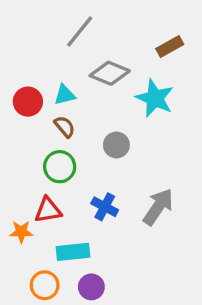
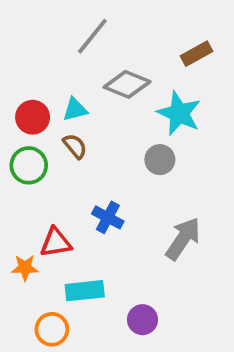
gray circle: (116, 145) -> (160, 160), moved
green circle: (60, 167) -> (29, 165), moved
blue cross: (105, 207) -> (108, 217), moved
purple circle: (91, 287) -> (142, 320), moved

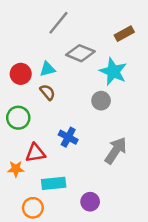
green circle: (29, 165) -> (18, 118), moved

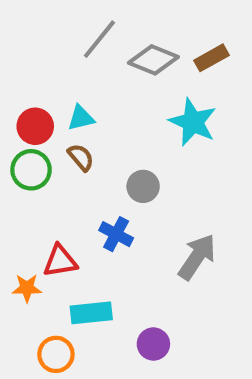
gray diamond: (80, 53) -> (153, 60), moved
gray circle: (101, 101) -> (143, 186), moved
green circle: (18, 118) -> (31, 170), moved

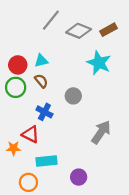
blue cross: (116, 234) -> (44, 112), moved
red triangle: (60, 261) -> (31, 134), turned 36

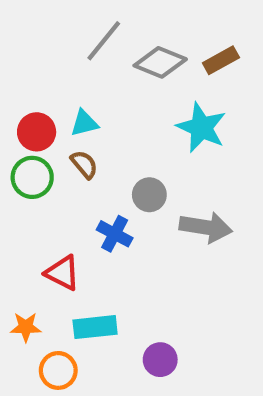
blue cross: (44, 112) -> (115, 234), moved
gray arrow: (101, 132) -> (206, 227), moved, turned 65
orange star: (13, 148) -> (26, 327), moved

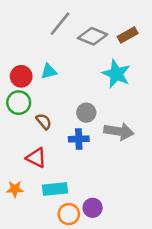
brown semicircle: (84, 164) -> (44, 121), moved
blue cross: (115, 234) -> (79, 139), moved, turned -30
orange circle: (58, 370) -> (69, 214), moved

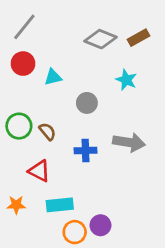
gray line: (60, 24) -> (24, 27), moved
cyan star: (116, 74) -> (126, 80), size x0.7
red circle: (21, 76) -> (23, 64), moved
green circle: (19, 103) -> (19, 126), moved
gray circle: (86, 113) -> (87, 103), moved

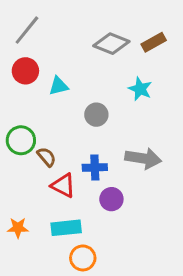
brown semicircle: (47, 131) -> (47, 157), moved
red triangle: (39, 171) -> (63, 186), moved
purple circle: (100, 225) -> (111, 199), moved

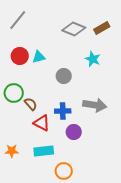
red circle: (25, 71) -> (20, 56), moved
orange circle: (83, 258) -> (64, 171), moved

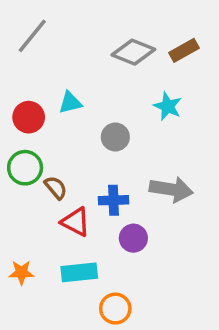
red circle: (20, 56) -> (29, 117), moved

